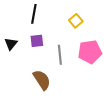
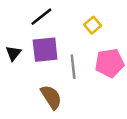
black line: (34, 14) -> (41, 17), turned 42
purple square: (37, 41) -> (45, 50), size x1.6

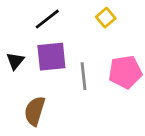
yellow square: (93, 25) -> (106, 18), moved
brown semicircle: (51, 97) -> (35, 111), moved, turned -130

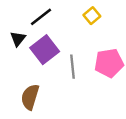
purple square: (51, 57) -> (45, 50), turned -32
black triangle: (15, 61) -> (18, 39), moved

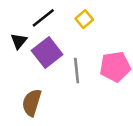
yellow square: (92, 16) -> (84, 19), moved

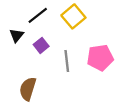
yellow square: (84, 19) -> (73, 16), size x1.5
purple square: (47, 53) -> (41, 45), size x0.6

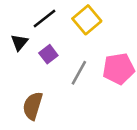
gray line: (67, 61) -> (79, 73), turned 35

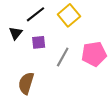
purple square: (48, 54) -> (39, 42), turned 32

